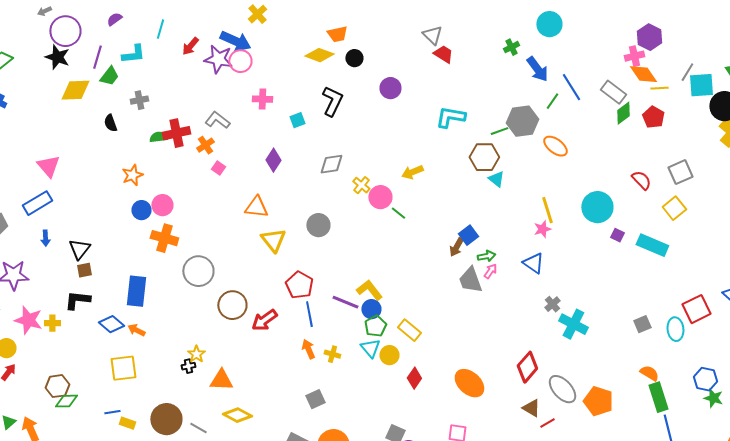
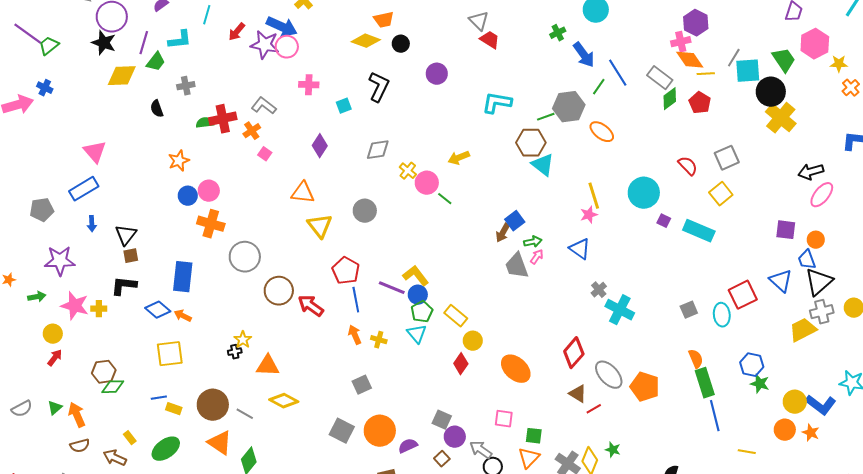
cyan triangle: (496, 179) -> (543, 165), size x1.4
red arrow: (264, 320) -> (311, 306), turned 72
yellow circle: (389, 355) -> (473, 341), moved
orange semicircle: (649, 373) -> (696, 359), turned 36

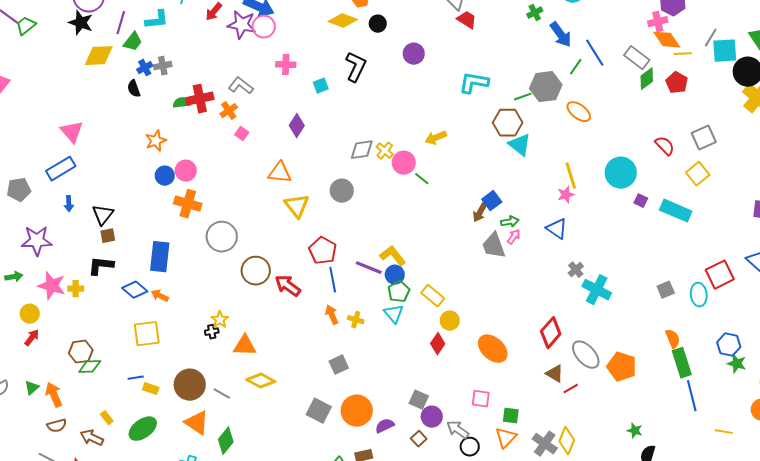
blue cross: (45, 88) -> (145, 68), moved, turned 35
gray diamond: (378, 150) -> (362, 150), moved
green star: (613, 450) -> (635, 431), moved

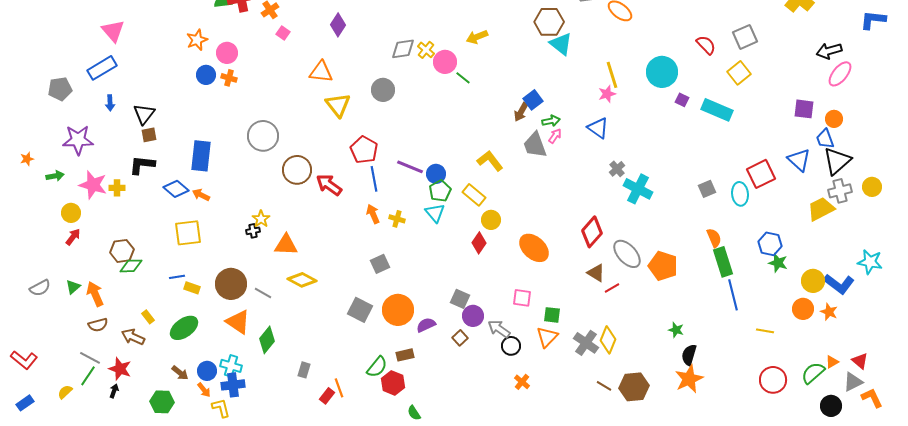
pink circle: (186, 171) -> (227, 53), moved
orange cross: (188, 204) -> (229, 78), moved, size x0.6
yellow L-shape: (393, 256) -> (490, 161), moved

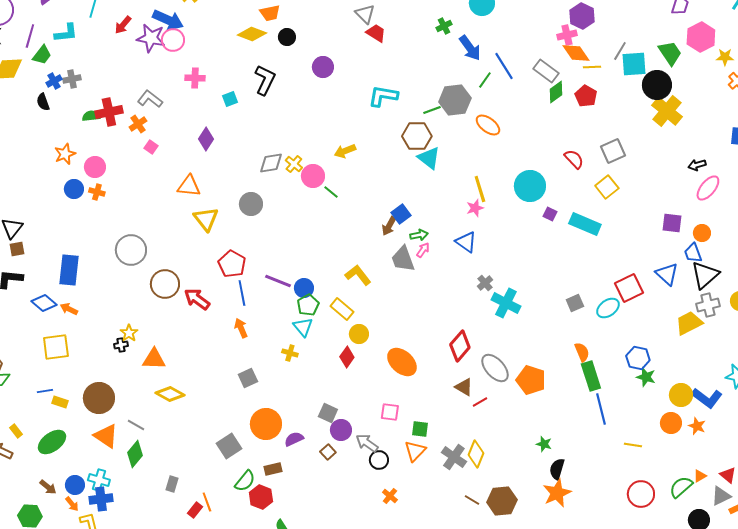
black arrow: (829, 51) -> (697, 165), size x0.7
cyan ellipse: (740, 194) -> (608, 308), turned 60
yellow cross: (397, 219) -> (290, 353), moved
gray line: (263, 293) -> (136, 425), moved
gray square: (360, 310) -> (229, 446), moved, turned 30

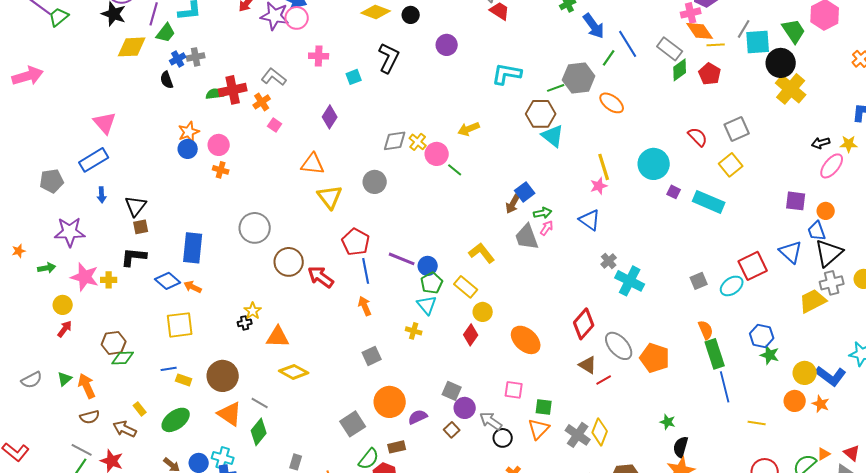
yellow star: (725, 57) -> (849, 144), moved
blue circle: (74, 189) -> (188, 149), moved

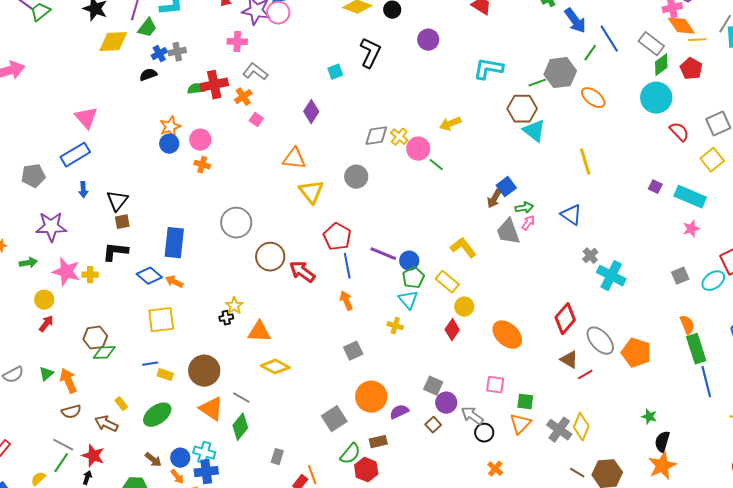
pink cross: (319, 56) -> (237, 42), moved
black semicircle: (167, 80) -> (148, 75), turned 90
cyan circle: (654, 164) -> (656, 98), moved
pink star: (599, 186) -> (691, 229), moved

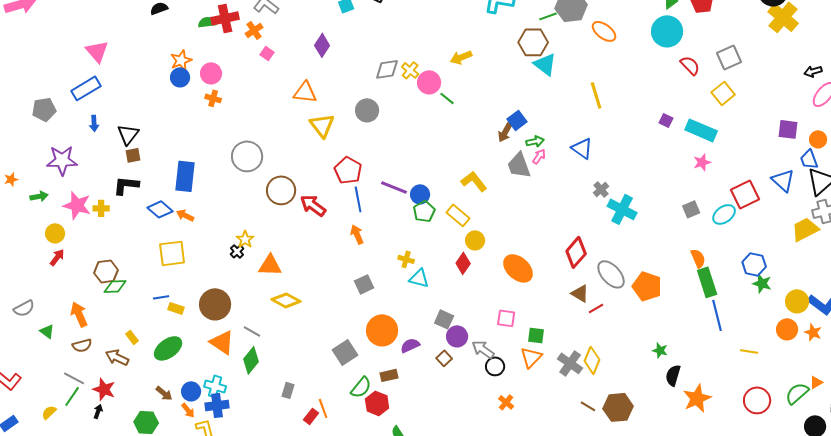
cyan triangle: (408, 300) -> (419, 278), moved, turned -35
black cross: (226, 318) -> (237, 251), turned -32
green triangle: (46, 374) -> (47, 331), moved, turned -42
orange star: (662, 466) -> (697, 398), moved

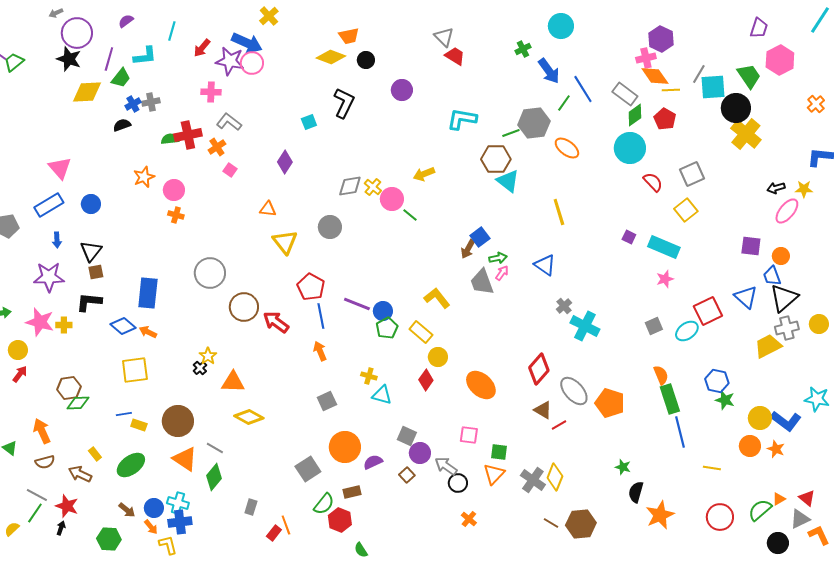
blue circle: (180, 77) -> (91, 204), moved
orange triangle: (305, 92) -> (268, 209), size x0.7
purple star: (62, 160) -> (49, 277), moved

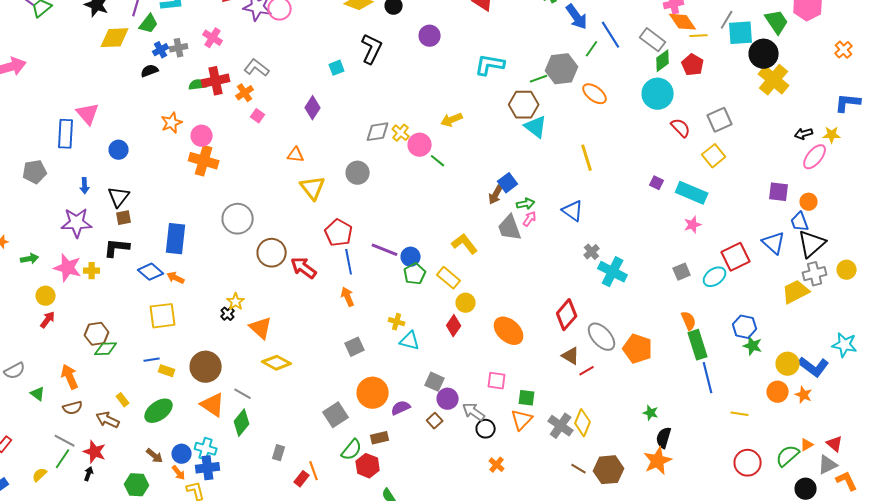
pink cross: (211, 92) -> (213, 38), moved, turned 30
blue rectangle: (49, 205) -> (66, 134), moved, turned -56
orange cross: (176, 215) -> (204, 161), size x1.8
orange triangle: (233, 382) -> (261, 328), turned 40
orange star: (660, 515) -> (658, 461), moved

